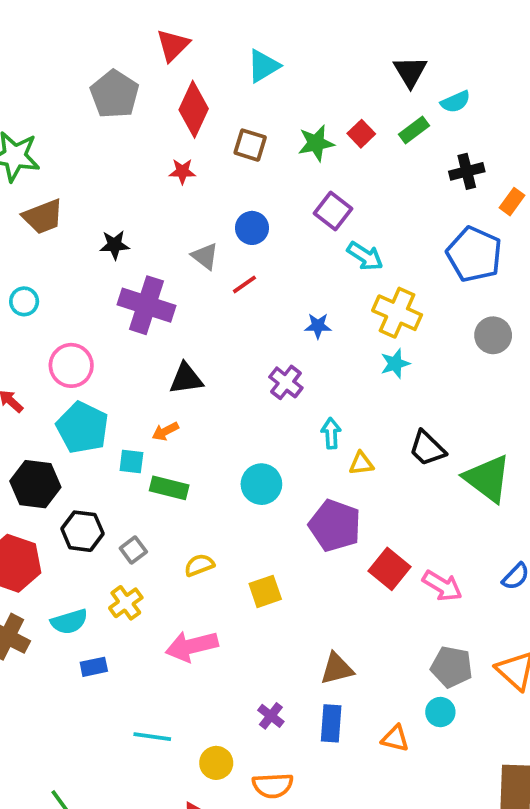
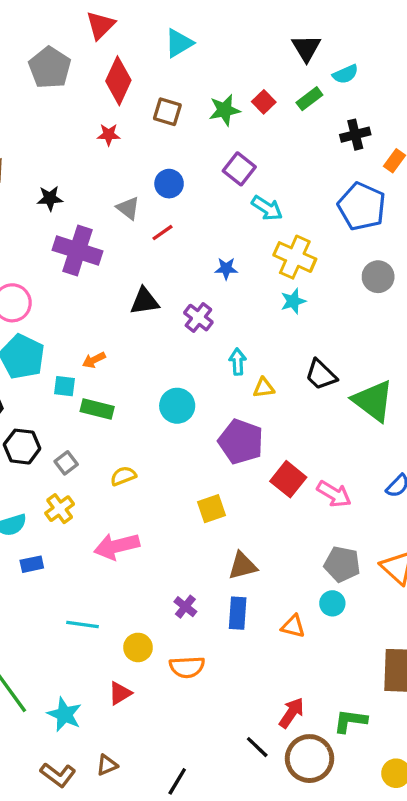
black triangle: (186, 379) -> (145, 301), moved
yellow square: (265, 591) -> (211, 509), moved

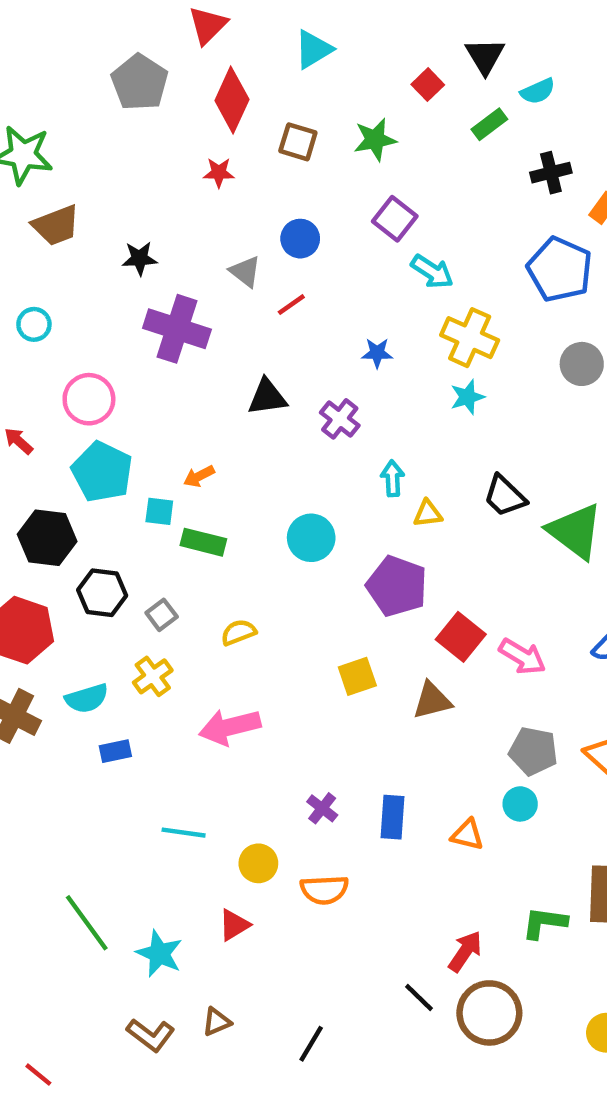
red square: (264, 102) -> (428, 85), moved
brown triangle: (243, 566) -> (432, 701), moved
green L-shape: (350, 721) -> (544, 923), moved

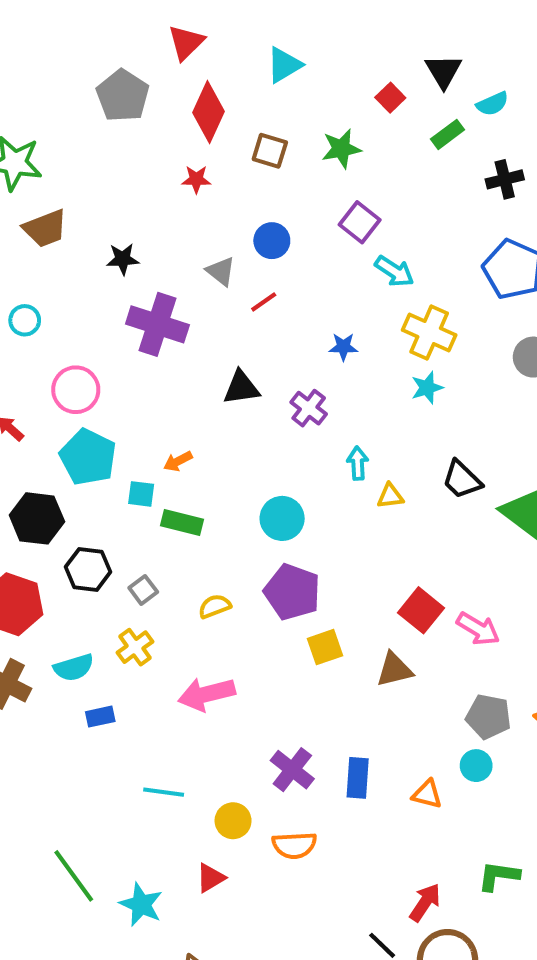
purple pentagon: (397, 586) -> (292, 592), moved
purple cross: (322, 808) -> (292, 770), size x1.5

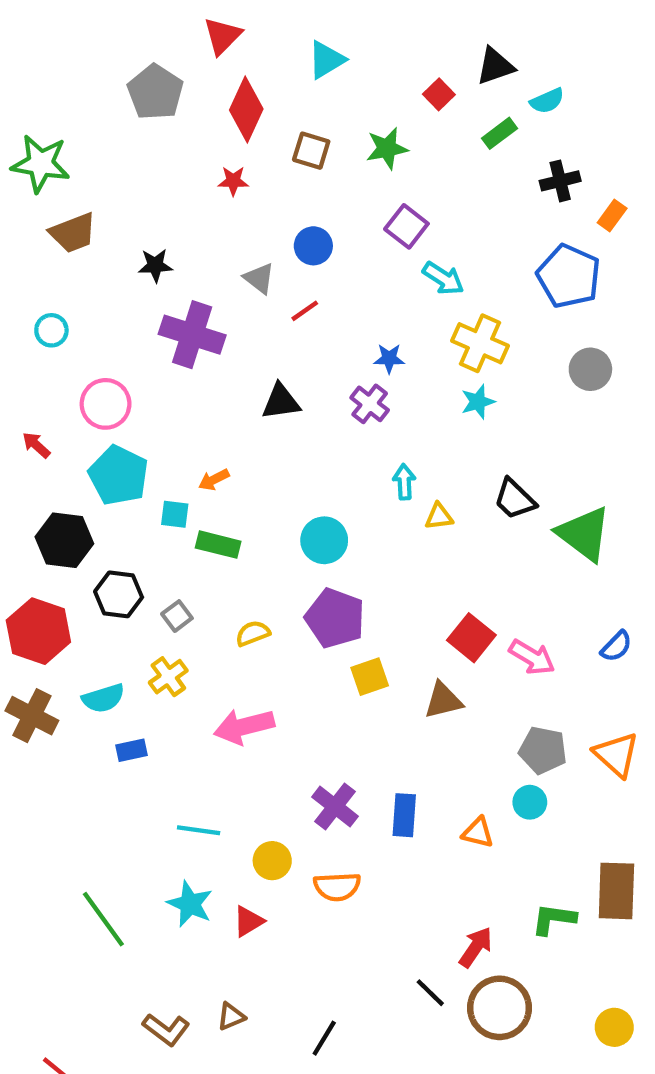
black triangle: (443, 71) -> (495, 66), turned 42
purple cross: (309, 408) -> (370, 404), moved
cyan star: (141, 904) -> (190, 904), moved

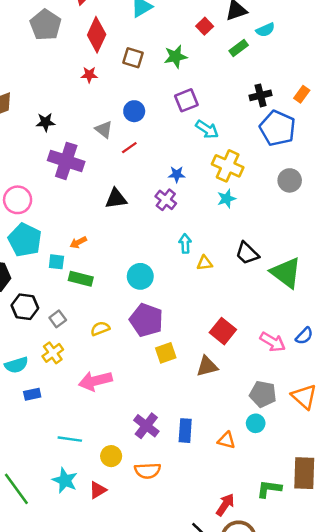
black cross: (560, 181) -> (260, 95), moved
purple square: (406, 226) -> (186, 100), turned 30
pink arrow: (532, 657) -> (273, 342), moved

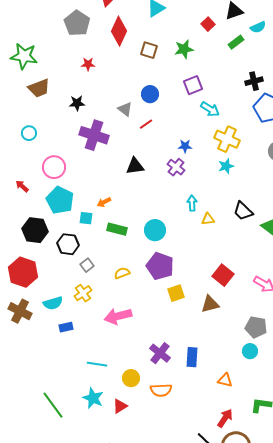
red star: (89, 75) -> (88, 64), moved
green rectangle: (81, 279) -> (117, 229), moved
black hexagon: (25, 307) -> (68, 244), moved
orange triangle: (226, 440) -> (225, 380), moved

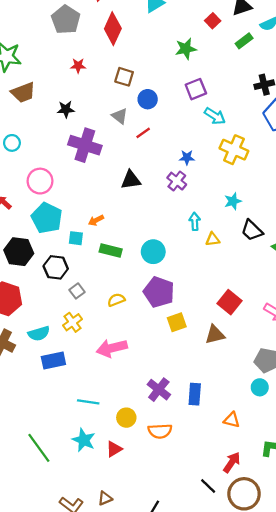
brown square: (149, 50) -> (124, 77), moved
cyan star: (226, 166) -> (233, 201), moved
blue rectangle: (66, 327) -> (53, 360), size x1.5

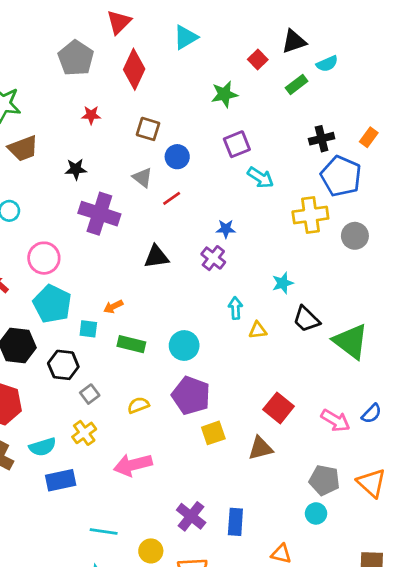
yellow cross: (234, 150) -> (310, 215), moved, turned -32

